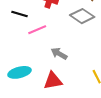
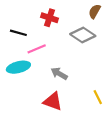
cyan ellipse: (19, 72) -> (18, 67), moved
red triangle: (53, 81) -> (53, 101), turned 30

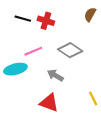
black line: (18, 33) -> (23, 19), moved
gray diamond: (83, 35) -> (70, 50), moved

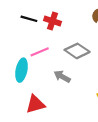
cyan ellipse: (15, 69) -> (21, 70), turned -65
red triangle: (49, 103) -> (35, 104), moved, turned -36

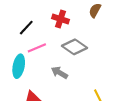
black line: (29, 19) -> (26, 28), moved, turned -63
red cross: (52, 21) -> (61, 19), moved

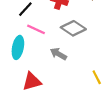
pink line: (37, 48) -> (36, 29), turned 48

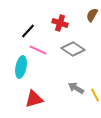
gray arrow: (58, 54) -> (76, 88), moved

